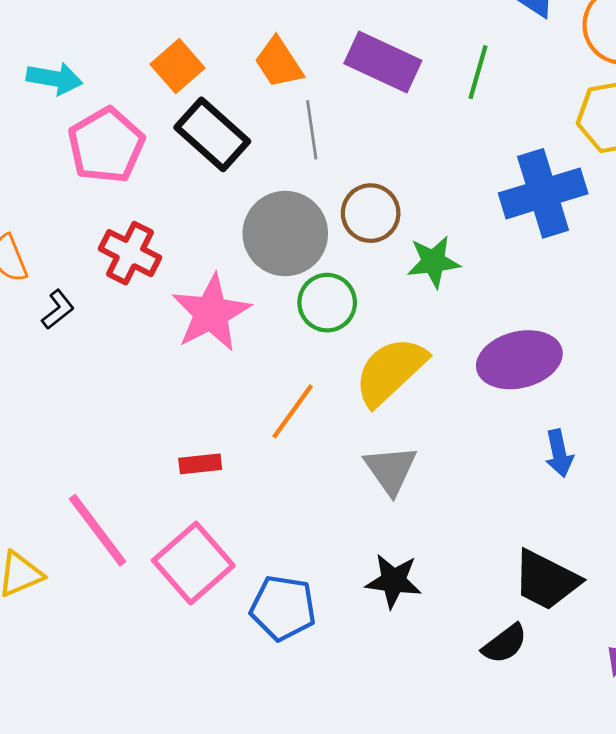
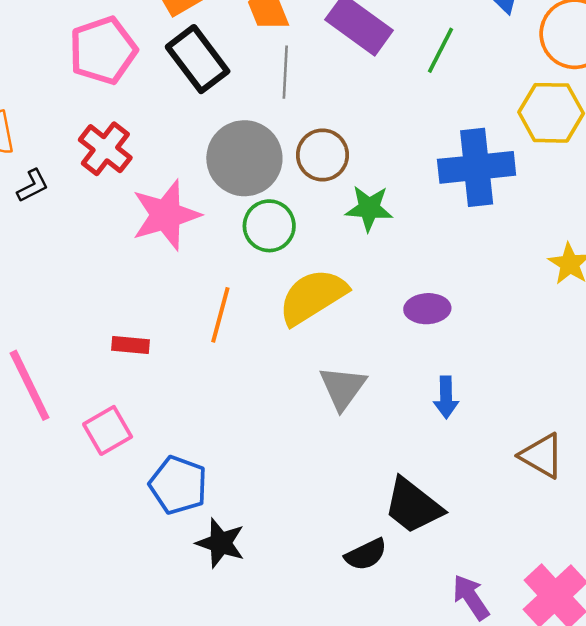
purple ellipse: (519, 360) -> (427, 309), size x0.6
orange line: (293, 411) -> (220, 315), turned -32
gray triangle: (391, 470) -> (343, 388), moved
pink square: (193, 563) -> (108, 430), size x0.7
black star: (393, 581) -> (221, 543), moved

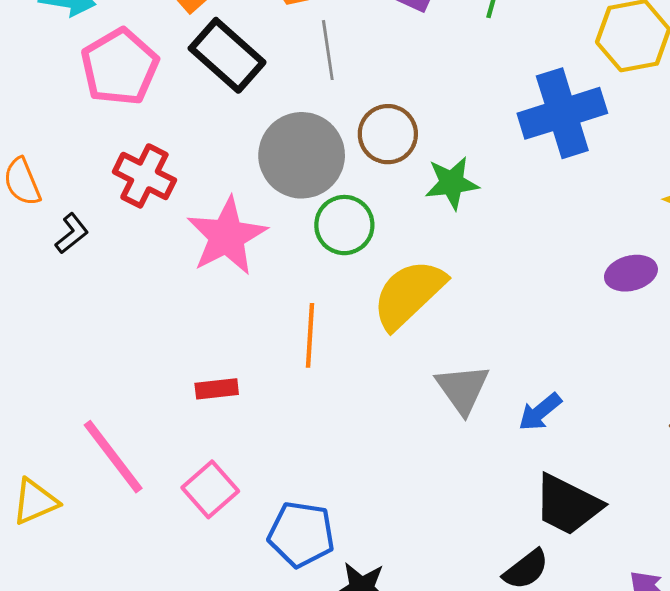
purple ellipse: (427, 309) -> (631, 273), moved
blue arrow: (446, 397) -> (540, 412), moved, turned 63

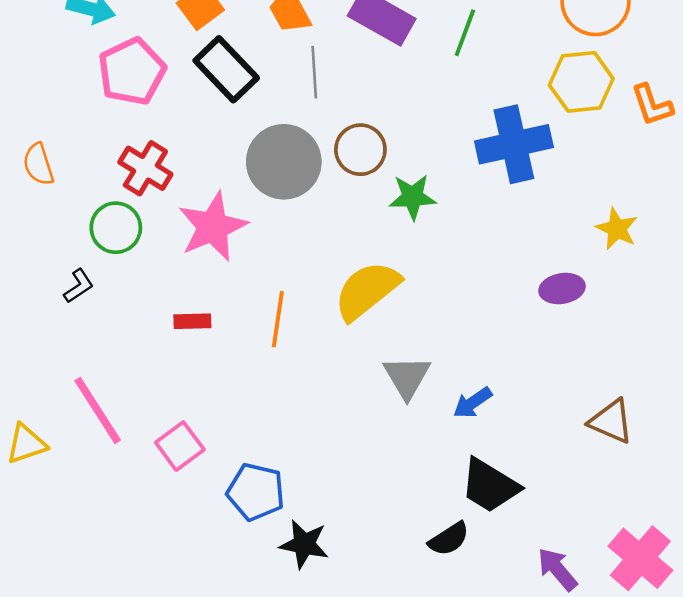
green circle: (344, 225) -> (116, 228), moved
black L-shape: (72, 233) -> (79, 286), moved
red rectangle: (217, 389) -> (192, 321), moved

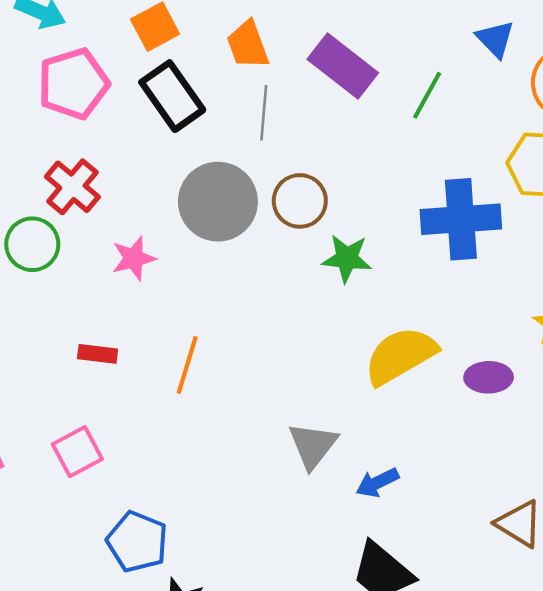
pink star: (213, 227) -> (134, 258), size x0.6
yellow semicircle: (367, 291) -> (400, 356), moved
pink square: (180, 446) -> (77, 452), moved

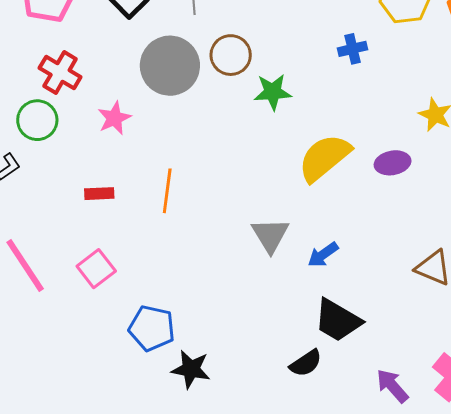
blue cross: (461, 219) -> (353, 49), size x0.5

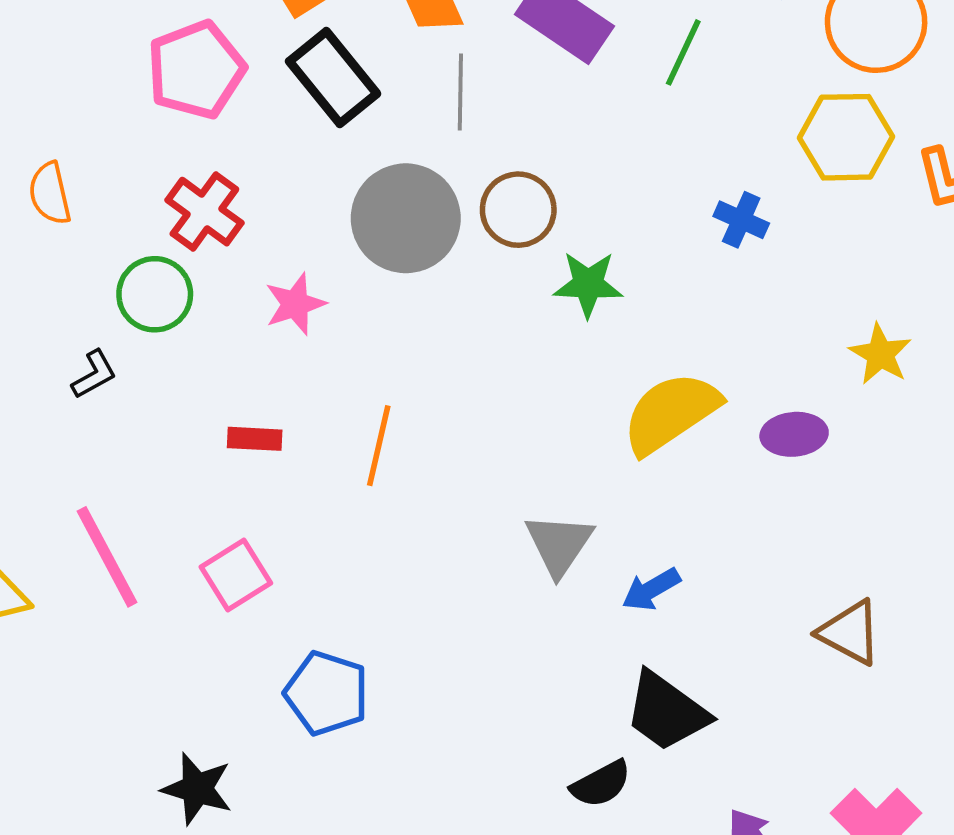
blue cross: (353, 49) -> (741, 220), turned 32
black star: (191, 369) -> (197, 789), moved

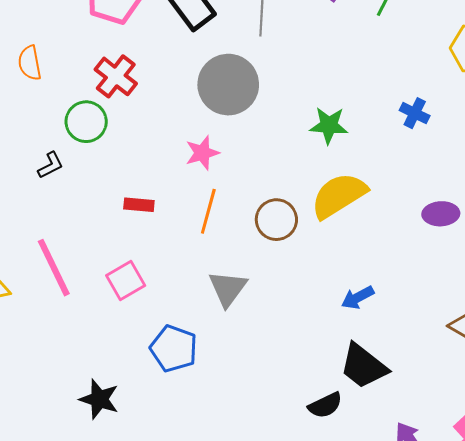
brown circle: (518, 210) -> (276, 220), moved
blue cross: (741, 220) -> (415, 113), moved
pink star: (295, 304) -> (202, 153), moved
yellow semicircle: (671, 413) -> (339, 195), moved
gray triangle: (559, 544) -> (228, 289), moved

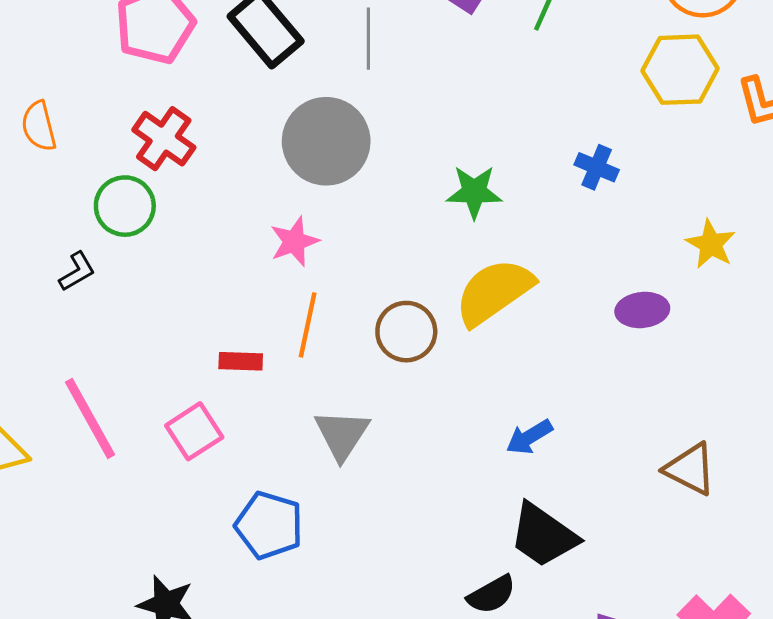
red rectangle: (139, 205) -> (241, 361), moved

